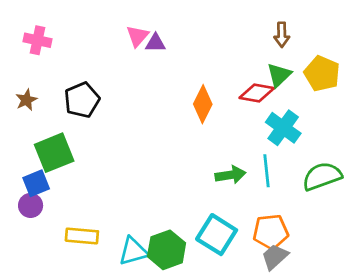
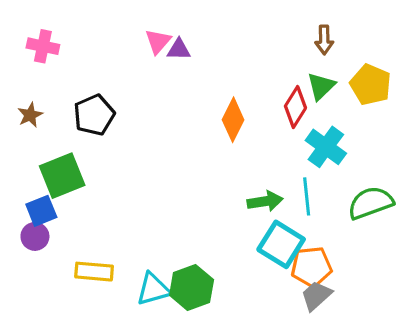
red diamond: (257, 93) -> (295, 107), turned -68
cyan square: (217, 235) -> (281, 244), moved

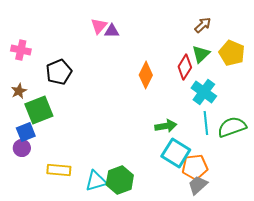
brown arrow: (324, 40) -> (203, 25), turned -132
pink cross: (43, 46) -> (21, 50), moved
brown star: (30, 115) -> (19, 91), moved
cyan line: (307, 196) -> (206, 123), moved

